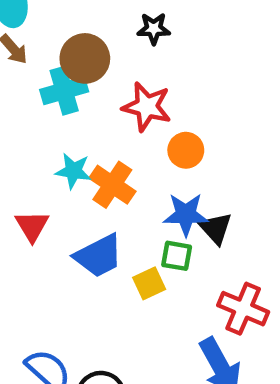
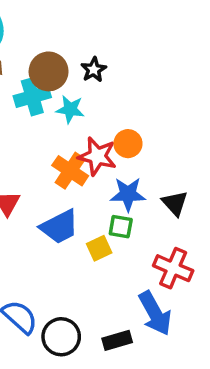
black star: (154, 29) -> (94, 70), moved, turned -30
red star: (147, 107) -> (97, 156), moved
cyan star: (73, 171) -> (70, 109), moved
black triangle: (216, 228) -> (175, 203), moved

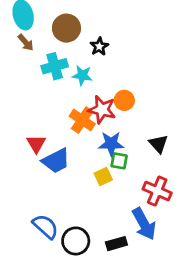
brown circle: (49, 71) -> (66, 28), moved
blue star: (128, 194) -> (111, 144), moved
blue trapezoid: (59, 227) -> (56, 161), moved

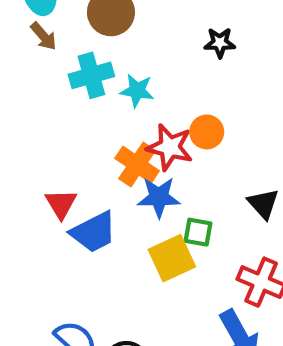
black star: (99, 46) -> (220, 43), moved, turned 30
blue star: (111, 144) -> (159, 197), moved
yellow square: (103, 177) -> (172, 258), size x1.5

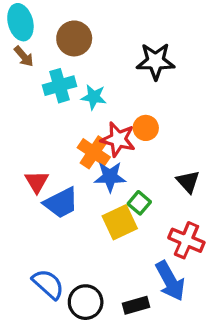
black star: (220, 43) -> (156, 61), size x1.6
green square: (198, 232) -> (139, 203), turned 30

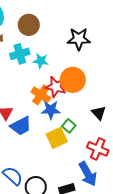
orange circle: (146, 128) -> (73, 80), size x1.6

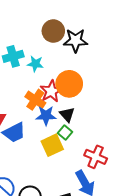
brown circle: (29, 25) -> (53, 31), moved
red star: (56, 87) -> (51, 91), turned 30
black triangle: (99, 113) -> (67, 115), moved

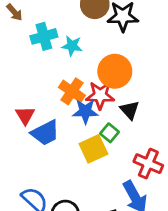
red star: (51, 91) -> (100, 95), moved, turned 30
black triangle: (67, 115) -> (130, 110), moved

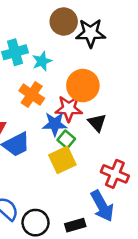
cyan star: (72, 46) -> (42, 61), turned -30
orange cross: (72, 91) -> (32, 95), moved
green square: (109, 133) -> (66, 139), moved

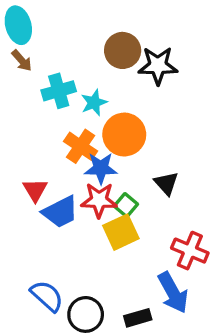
orange circle: (83, 86) -> (124, 135), moved
red star: (69, 109) -> (99, 200), moved
blue star: (55, 124) -> (101, 168), moved

